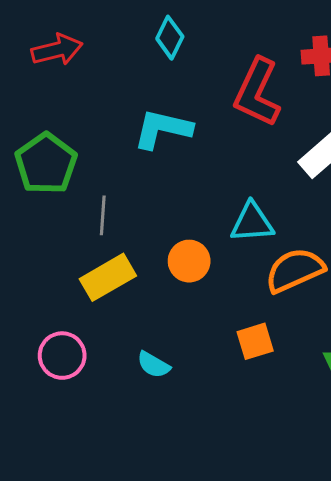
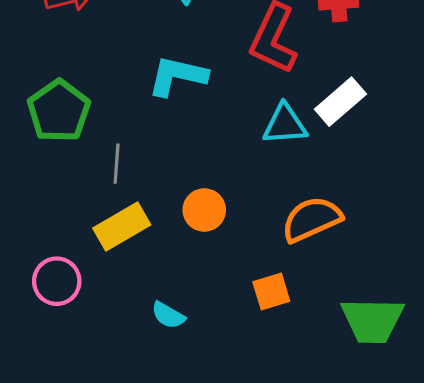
cyan triangle: (252, 222) -> (285, 124), moved
pink circle: (62, 356) -> (57, 281), moved

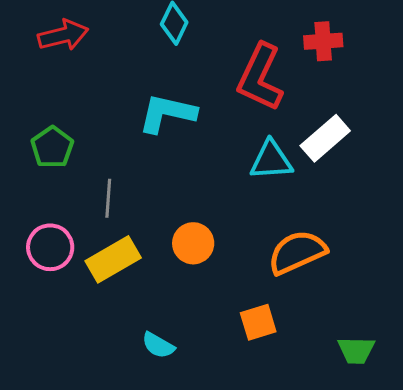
green pentagon: (59, 111) -> (52, 147), size x0.7
pink circle: (57, 281) -> (50, 247), moved
green trapezoid: (372, 320) -> (356, 350), size x0.6

